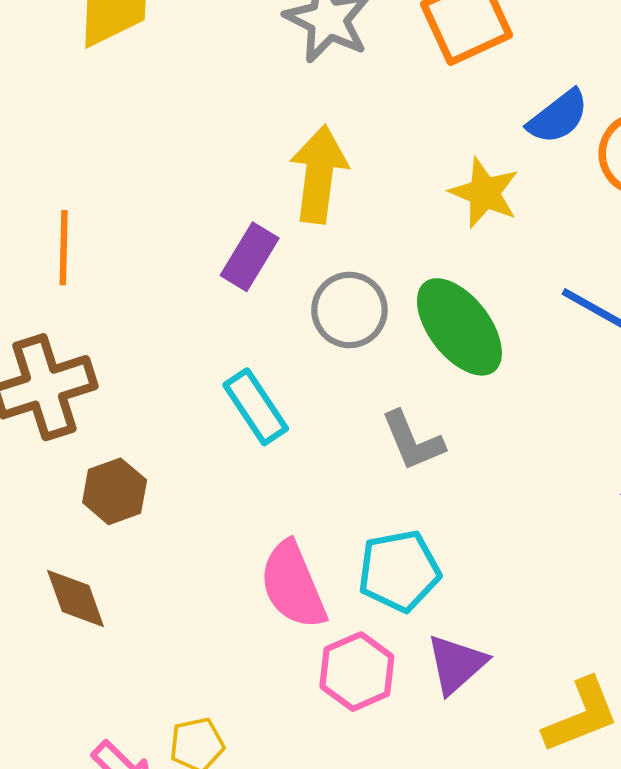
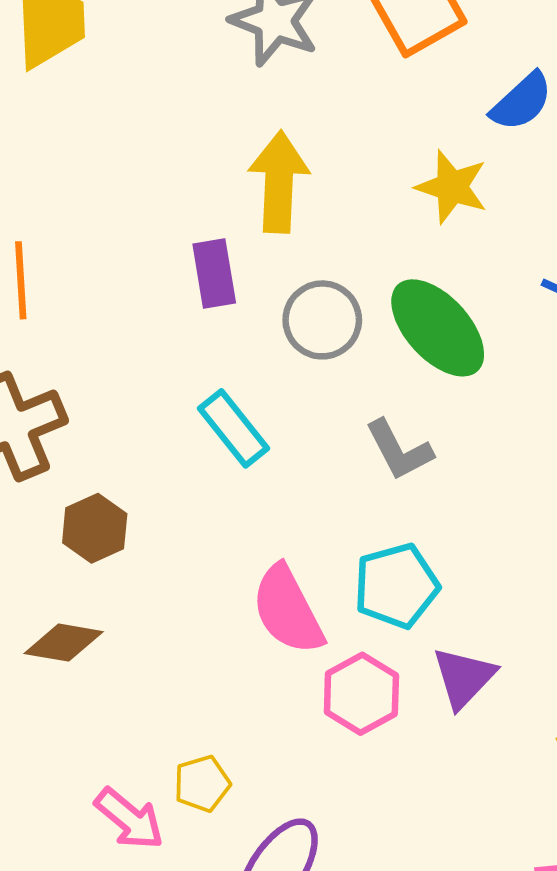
purple rectangle: (250, 257) -> (214, 273), turned -36
brown diamond: (76, 598) -> (64, 643), turned -56

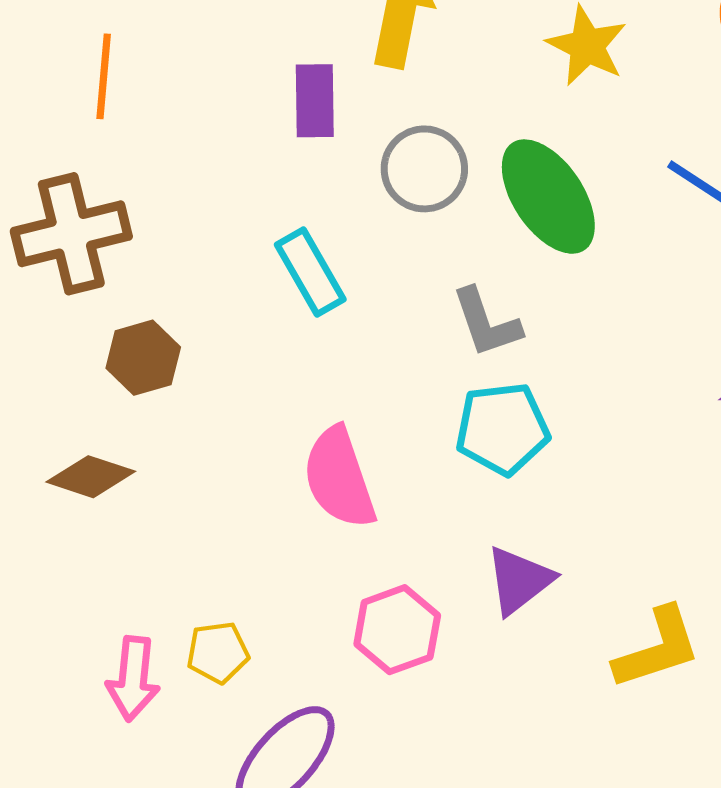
cyan pentagon: (396, 586) -> (502, 429), moved
pink hexagon: (361, 694) -> (397, 630), moved
pink arrow: (129, 819) -> (133, 679), turned 48

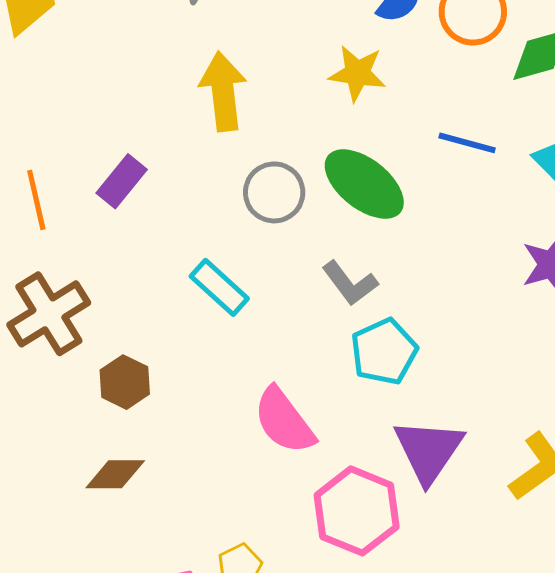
purple rectangle: (315, 101) -> (122, 181), moved, turned 58
purple triangle: (519, 580) -> (429, 451), size x1.4
pink hexagon: (397, 630) -> (357, 511), size x1.4

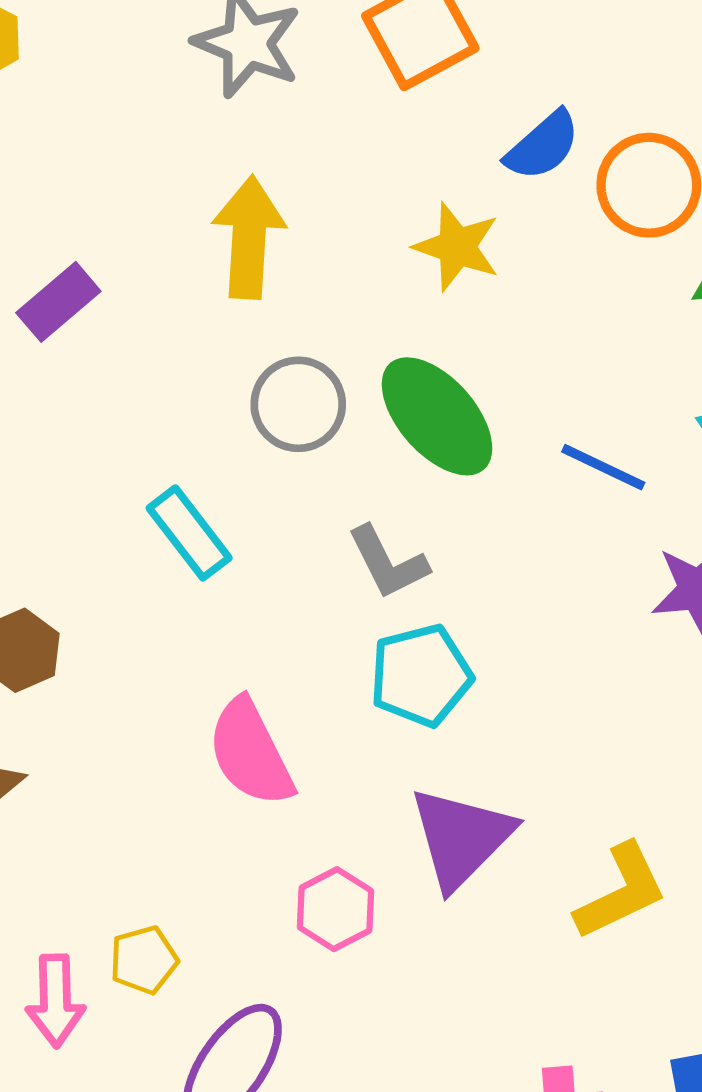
blue line: (467, 143) -> (603, 467), moved
purple rectangle: (122, 181) -> (58, 302), moved
pink hexagon: (357, 511) -> (335, 909), size x0.6

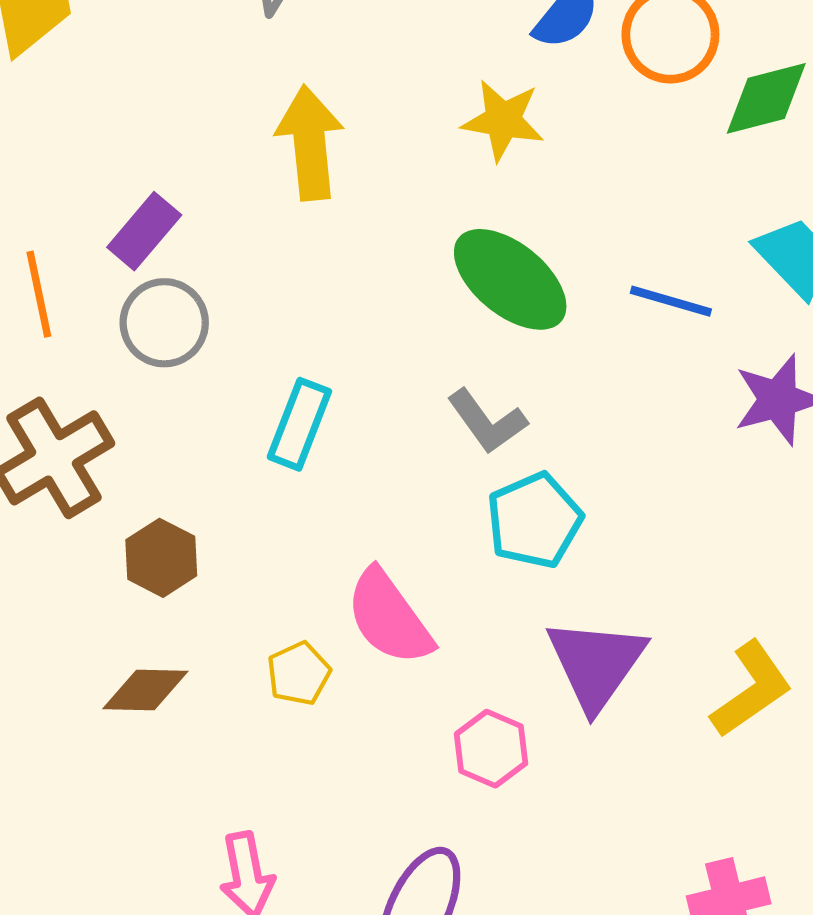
gray circle: (298, 404) -> (164, 323), moved
cyan rectangle: (189, 533) -> (299, 424), turned 68
yellow pentagon: (144, 960) -> (299, 674), moved

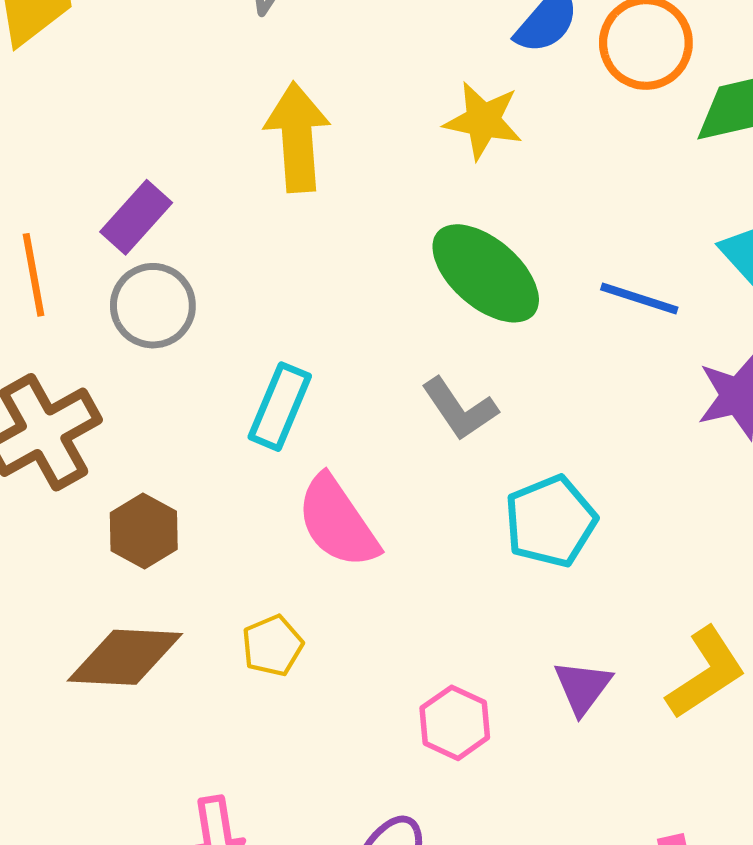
cyan pentagon: (534, 520) -> (550, 521), moved
pink semicircle: (389, 617) -> (337, 522), moved
purple triangle: (596, 664) -> (583, 687), moved, size x0.6
brown diamond: (145, 690) -> (125, 657), size x1.4

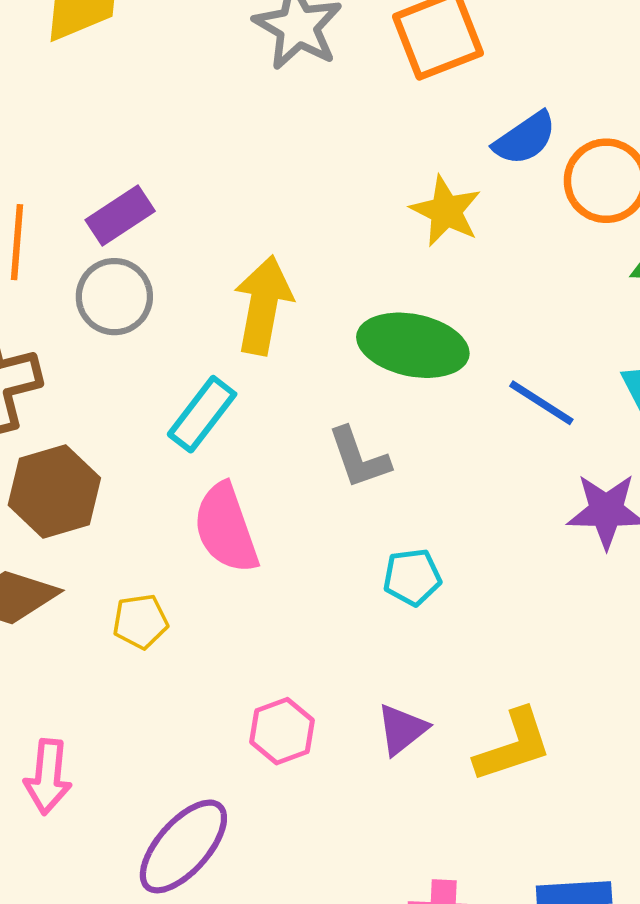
yellow arrow: (297, 137) -> (263, 305), moved
green ellipse: (486, 273) -> (413, 345), turned -44
cyan pentagon: (550, 521) -> (412, 577), size x0.7
brown hexagon: (144, 531) -> (54, 492), size x1.4

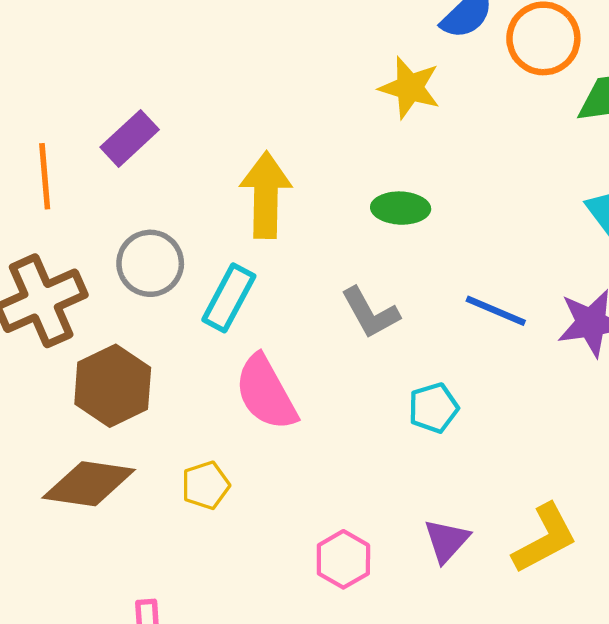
gray circle: (114, 297) -> (150, 263), moved
green ellipse: (413, 345) -> (401, 208), size x0.6
blue line: (541, 403) -> (496, 311), moved

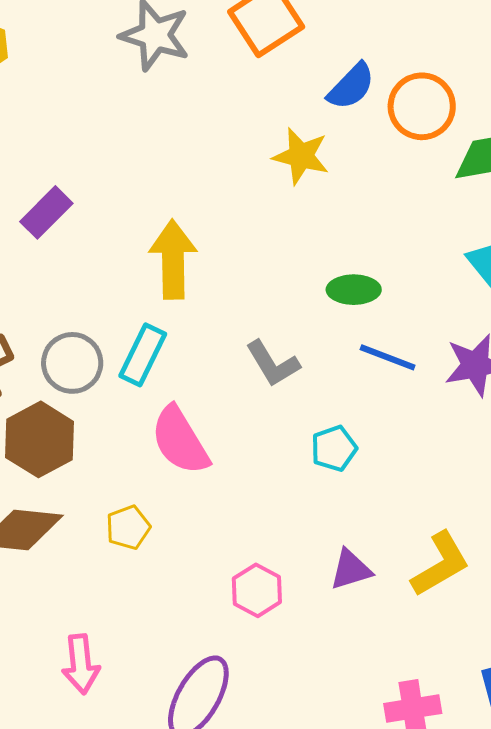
green ellipse: (401, 208) -> (354, 290), moved
gray circle: (150, 263) -> (72, 363), moved
purple triangle: (447, 541) -> (351, 570), turned 33

